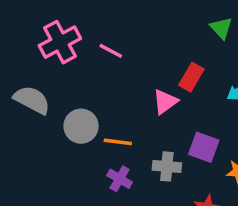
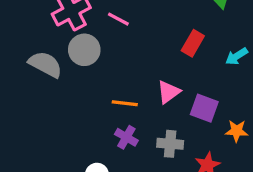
pink triangle: (165, 102) -> (169, 92), moved
gray circle: (81, 126) -> (84, 50), moved
gray cross: (167, 166) -> (170, 144), moved

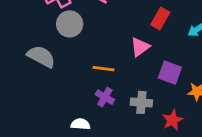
gray semicircle: (45, 64) -> (41, 56), moved
pink triangle: (169, 92) -> (140, 47), moved

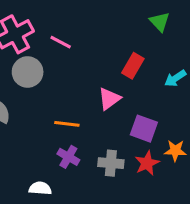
red star: (173, 120) -> (147, 163), moved

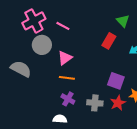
green triangle: (160, 22) -> (123, 21), moved
pink triangle: (109, 99) -> (65, 58), moved
white semicircle: (40, 188) -> (60, 119), moved

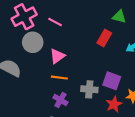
green triangle: (123, 21) -> (119, 17), turned -32
gray cross: (95, 103) -> (89, 89), moved

